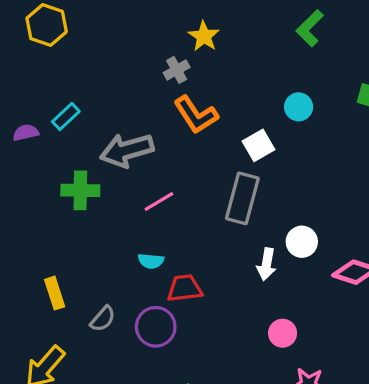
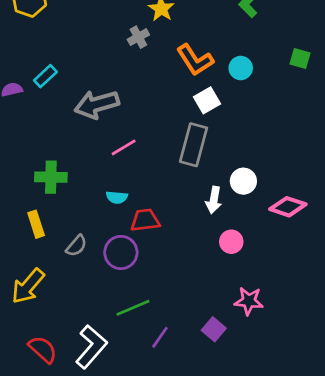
orange L-shape: (196, 115) -> (195, 60), moved
green cross: (80, 190) -> (51, 177), moved
pink circle: (283, 333) -> (231, 242), moved

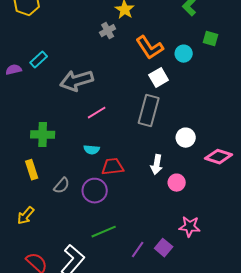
green square: (300, 59) -> (211, 39), moved
white arrow: (214, 200) -> (157, 165), moved
yellow arrow: (28, 286) -> (26, 216), size x0.7
purple line: (160, 337) -> (138, 250), moved

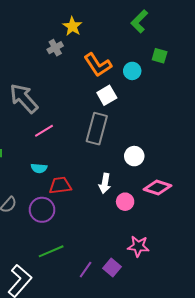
gray arrow: (77, 81) -> (24, 98), turned 64
pink diamond: (219, 157) -> (158, 187), moved

